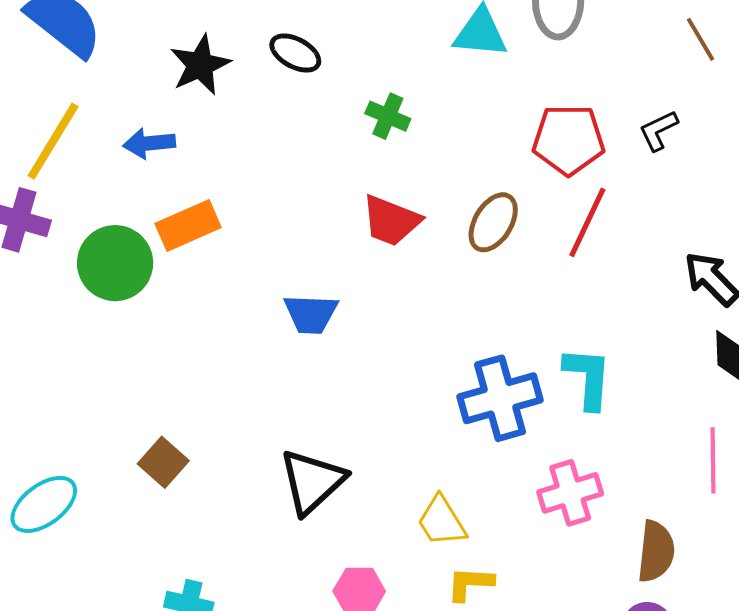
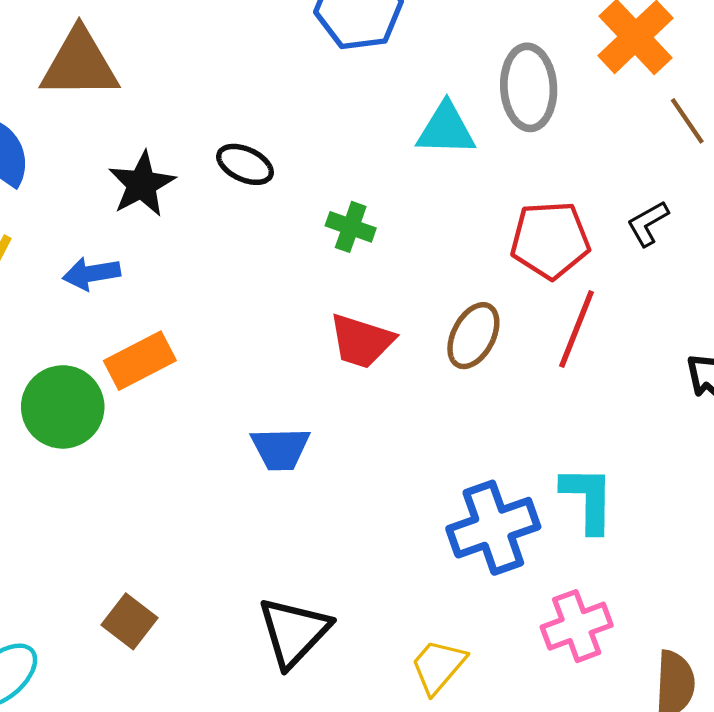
yellow trapezoid: (442, 521) -> (438, 666), turned 76

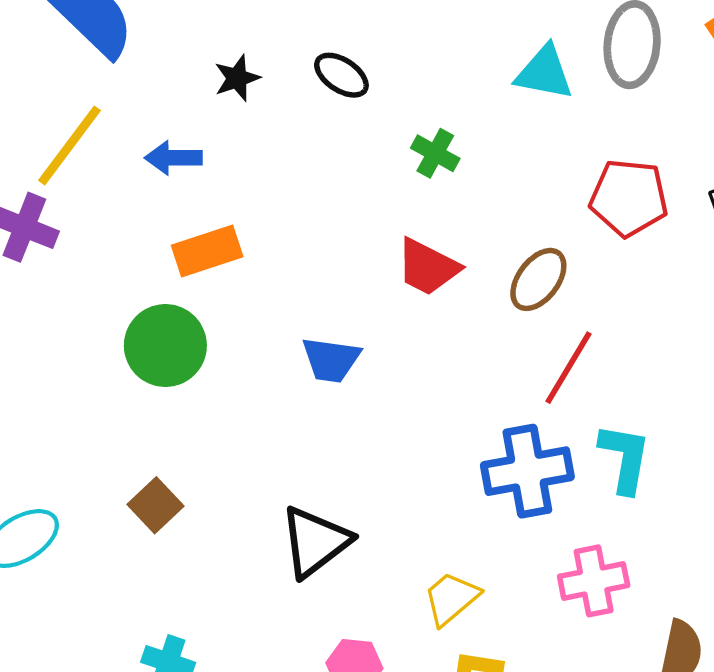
black star: (142, 184) -> (237, 78), size x0.7
red line: (577, 329) -> (569, 368), moved
green circle: (63, 407) -> (165, 346), moved

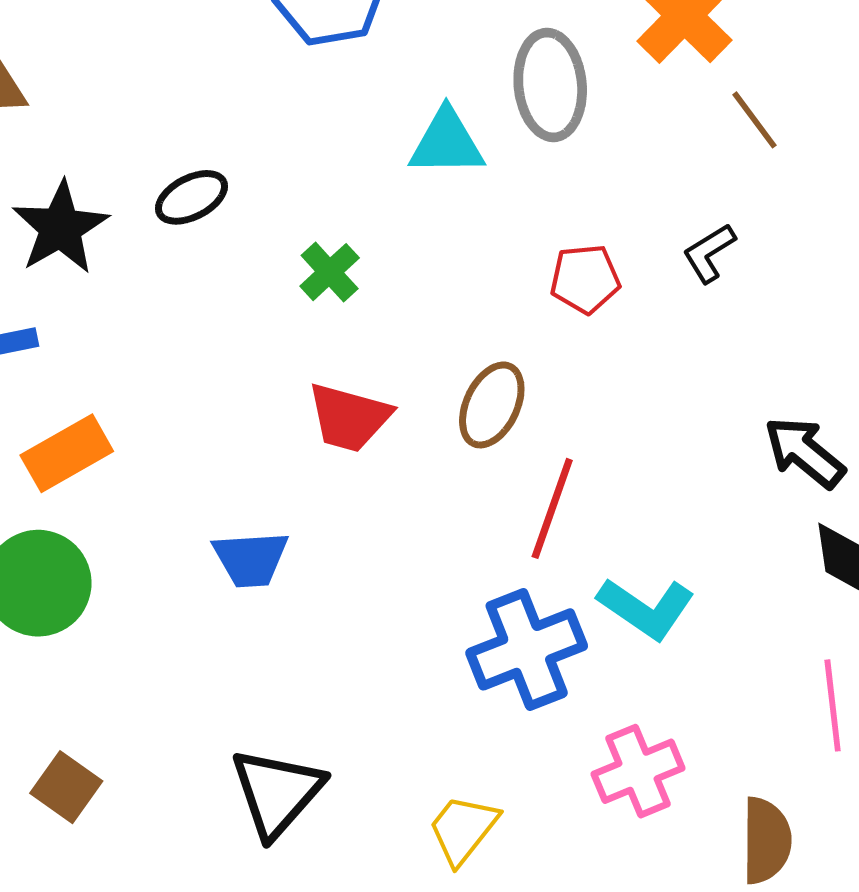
black ellipse: (341, 75) -> (191, 197), turned -50
black star: (237, 78) -> (60, 228), size x1.6
green cross: (435, 153) -> (330, 272), turned 30
red pentagon: (629, 198) -> (585, 279), size x0.7
cyan L-shape: (625, 458) -> (646, 608), turned 126

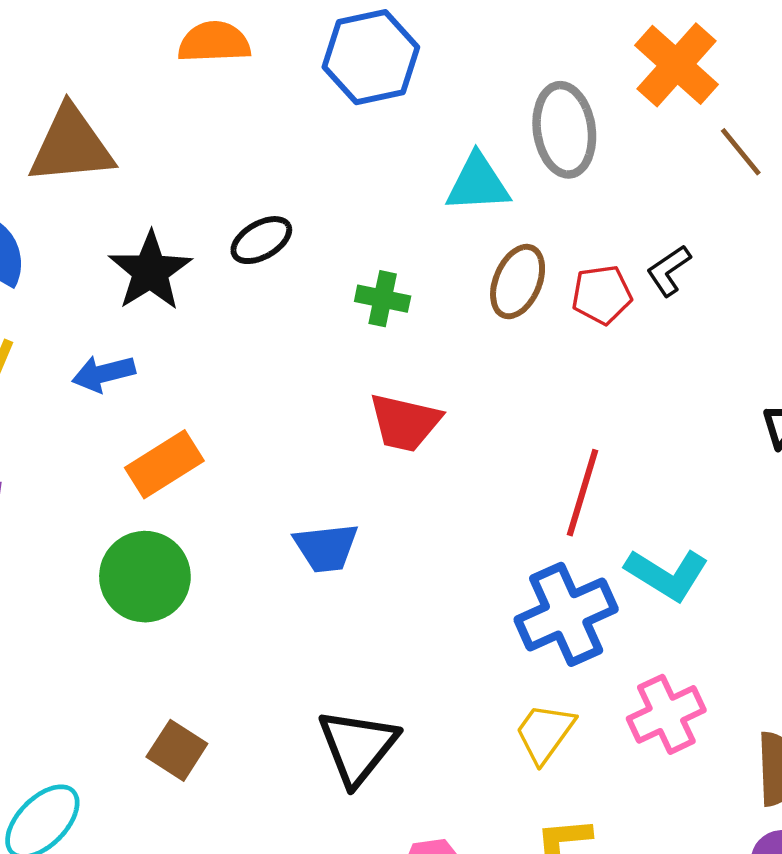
black L-shape: (709, 253) -> (669, 270), moved
green cross: (330, 272) -> (383, 299), turned -33
brown ellipse: (492, 405) -> (518, 282), moved
yellow trapezoid: (463, 829) -> (545, 733), moved

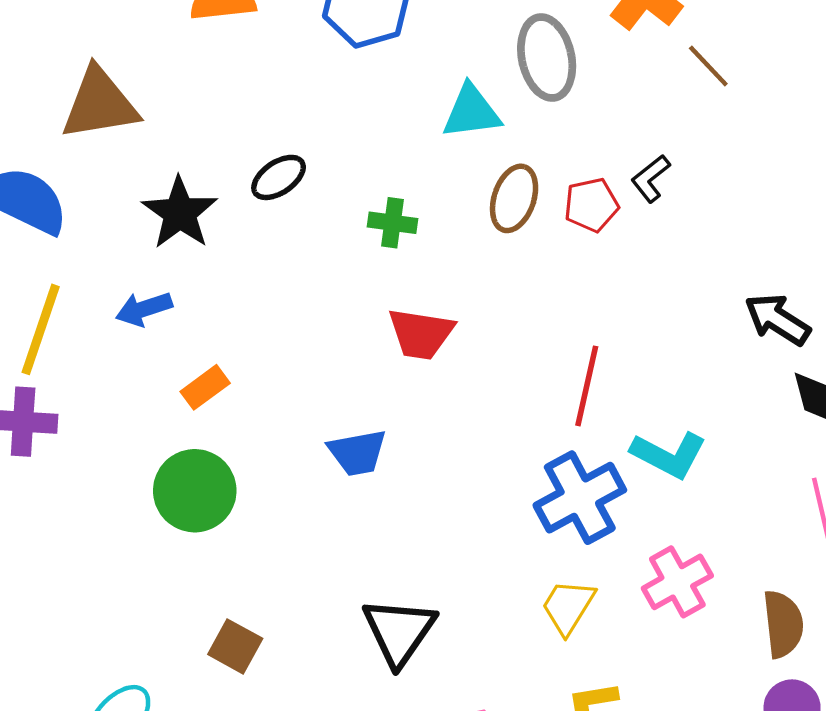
orange rectangle: (164, 464) -> (205, 387), size x0.7

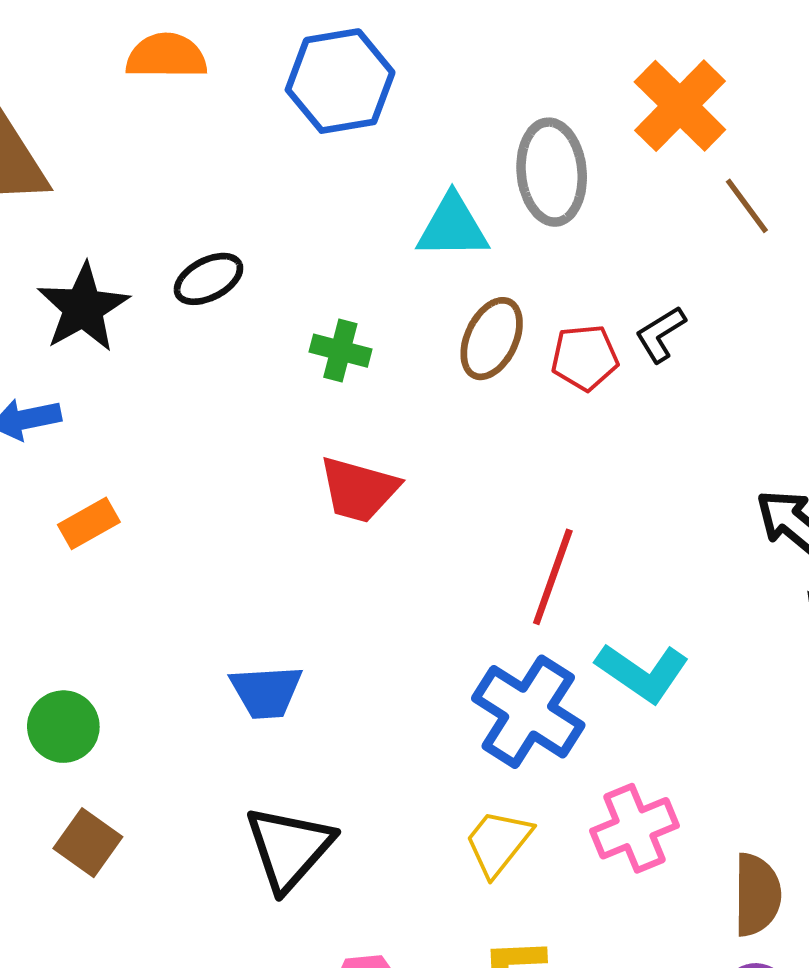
blue trapezoid: (357, 453) -> (266, 692), moved
green circle: (195, 491) -> (63, 727), moved, size x0.7
blue cross: (580, 498) -> (528, 712), turned -36

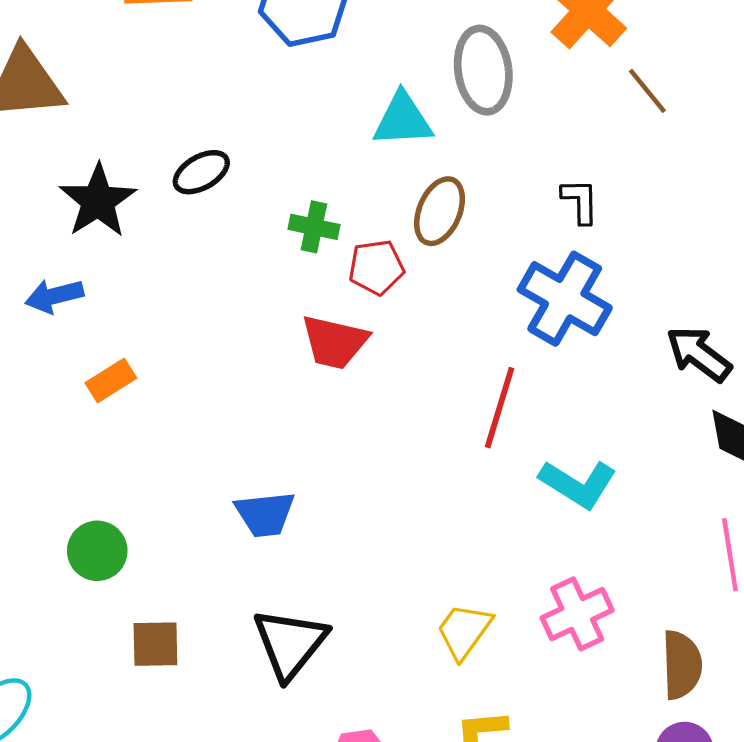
black L-shape: (660, 334) -> (580, 201), turned 123
red pentagon: (585, 358) -> (376, 267), moved
blue cross: (528, 712) -> (565, 299), moved
brown square: (88, 843) -> (155, 644), moved, turned -34

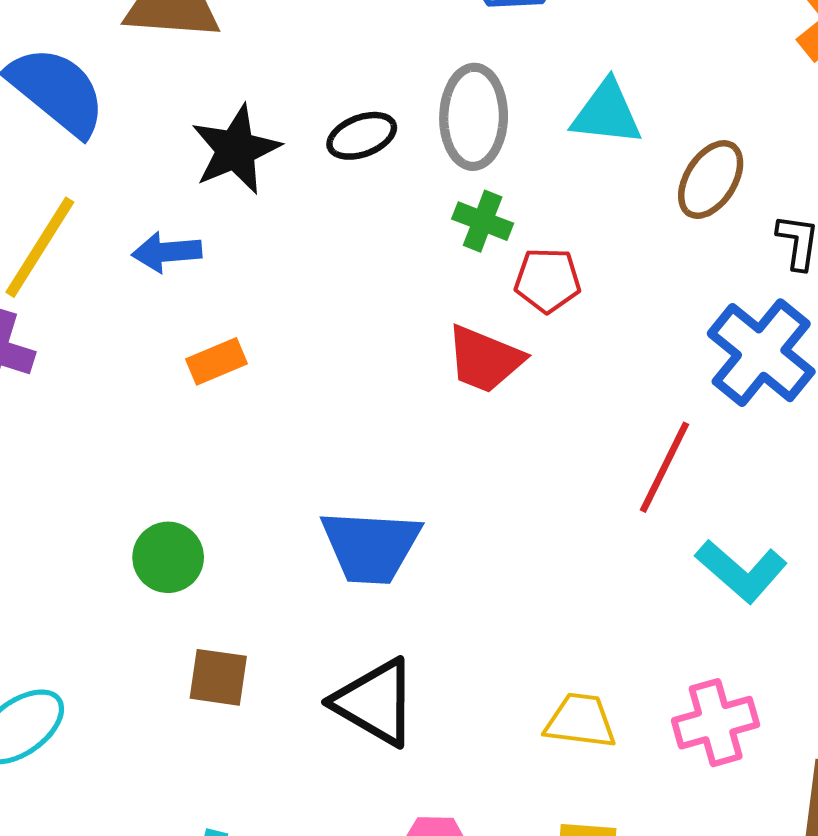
gray ellipse: (483, 70) -> (474, 117), moved
brown ellipse: (440, 211) -> (711, 180), moved
blue trapezoid: (265, 514) -> (371, 547), size x1.4
yellow trapezoid: (464, 631) -> (580, 721), turned 52
black triangle: (290, 644) -> (375, 702), turned -48

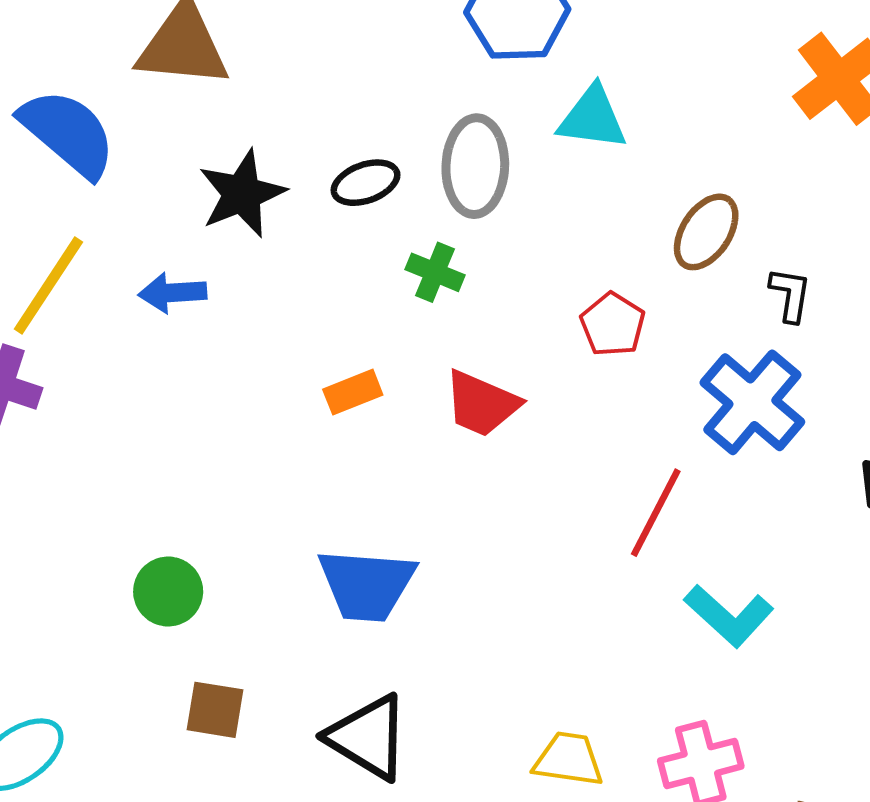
cyan triangle: (607, 113) -> (593, 118), moved
green cross: (483, 221) -> (435, 272), moved
red pentagon: (548, 280) -> (613, 324), moved, turned 30
orange rectangle: (216, 361) -> (353, 392), moved

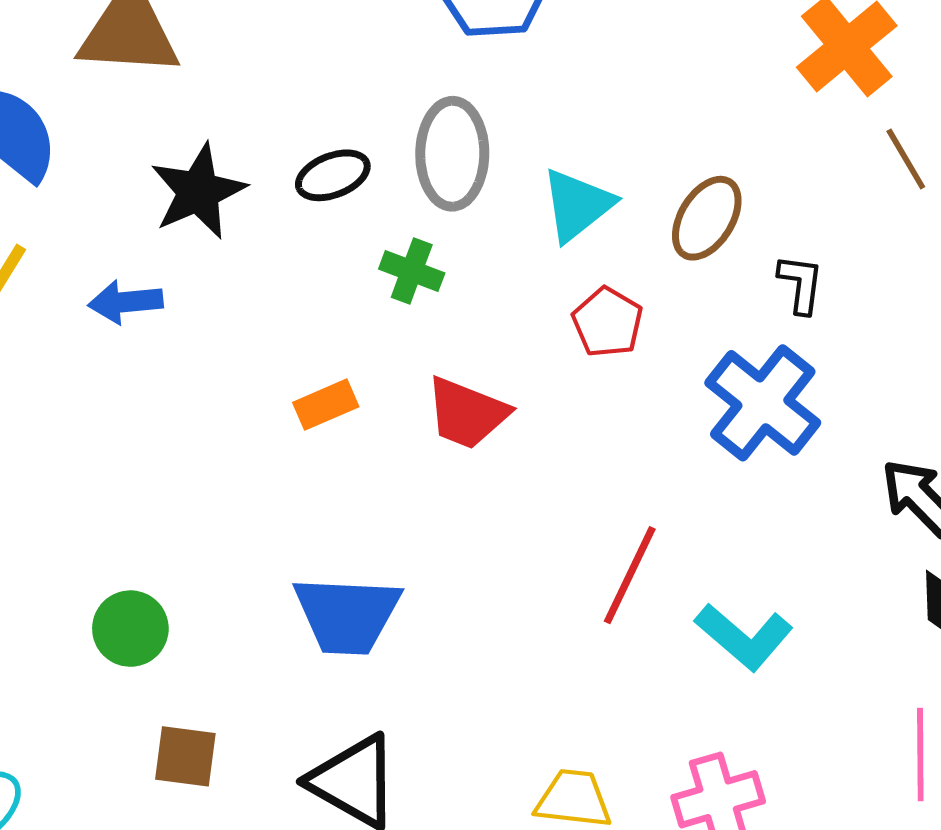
cyan triangle: (593, 118) -> (577, 205), moved, turned -44
red line: (656, 513) -> (630, 575), moved

